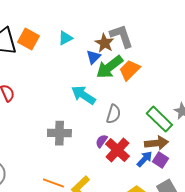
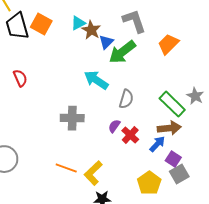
brown star: (104, 43) -> (91, 30), moved
orange trapezoid: (129, 70) -> (168, 44), moved
red cross: (117, 150) -> (130, 135), size x0.7
purple square: (160, 160) -> (173, 159), moved

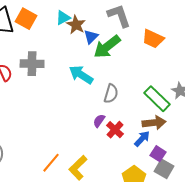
orange trapezoid: (168, 44) -> (153, 39), turned -110
gray cross: (72, 118) -> (32, 64), moved
orange line: (66, 168) -> (51, 163), turned -70
gray square: (179, 174) -> (164, 169), turned -30

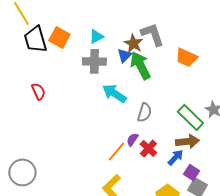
brown star: (76, 25) -> (133, 43), moved
green arrow: (107, 47) -> (140, 65), turned 100
gray cross: (32, 64) -> (94, 61), moved
orange line: (51, 163) -> (116, 151), moved

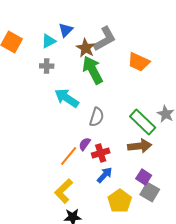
gray L-shape: (152, 34) -> (105, 39), turned 80
blue triangle: (124, 55) -> (66, 30), moved
gray cross: (94, 61) -> (47, 66), size x0.6
red cross: (148, 148) -> (101, 153), turned 30
blue arrow: (175, 157) -> (105, 175), moved

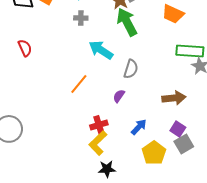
green rectangle: (143, 122) -> (190, 51), moved, turned -40
red cross: (101, 153) -> (99, 125), moved
orange line: (69, 156) -> (79, 84), moved
gray square: (150, 192) -> (184, 144), turned 30

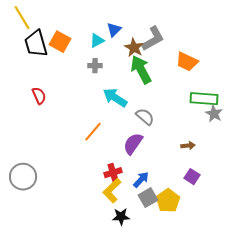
gray semicircle: (131, 69) -> (145, 117), turned -66
purple semicircle: (119, 96) -> (133, 144), size x1.6
brown arrow: (174, 98) -> (188, 146), size x0.6
blue arrow: (139, 127) -> (141, 180), moved
gray square: (184, 144) -> (148, 198), moved

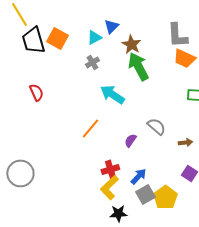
gray L-shape: (153, 39) -> (177, 35), moved, turned 116
gray cross: (95, 66) -> (92, 62), turned -32
gray semicircle: (145, 117) -> (156, 126), moved
purple semicircle: (133, 144) -> (130, 140), size x0.6

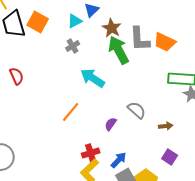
gray L-shape: (177, 35) -> (140, 39), moved

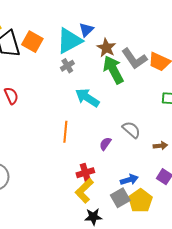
cyan triangle: (75, 21) -> (69, 41), size x1.8
gray L-shape: (140, 39) -> (134, 59), turned -32
orange line: (71, 112) -> (65, 132), turned -35
blue arrow: (119, 160) -> (129, 180), moved, turned 30

